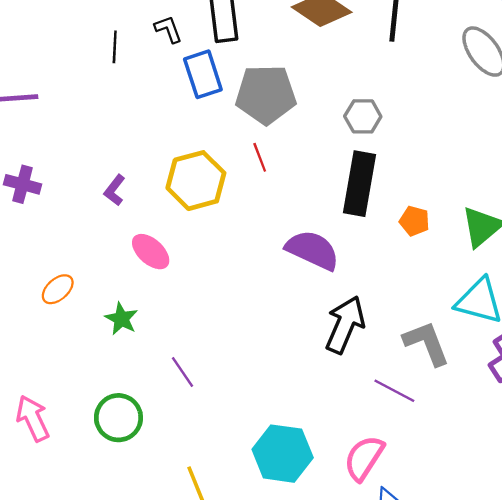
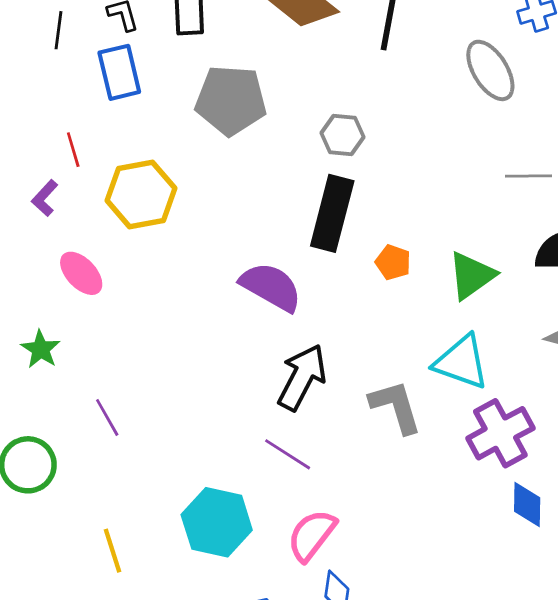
blue rectangle: (203, 74) -> (119, 72), moved
red line: (260, 157) -> (73, 150), moved
purple line: (394, 391) -> (288, 454), moved

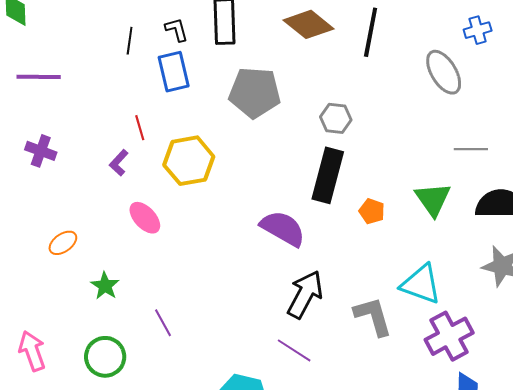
green triangle: (472, 275) -> (433, 199), moved, turned -30
green star: (41, 349) -> (105, 286), moved

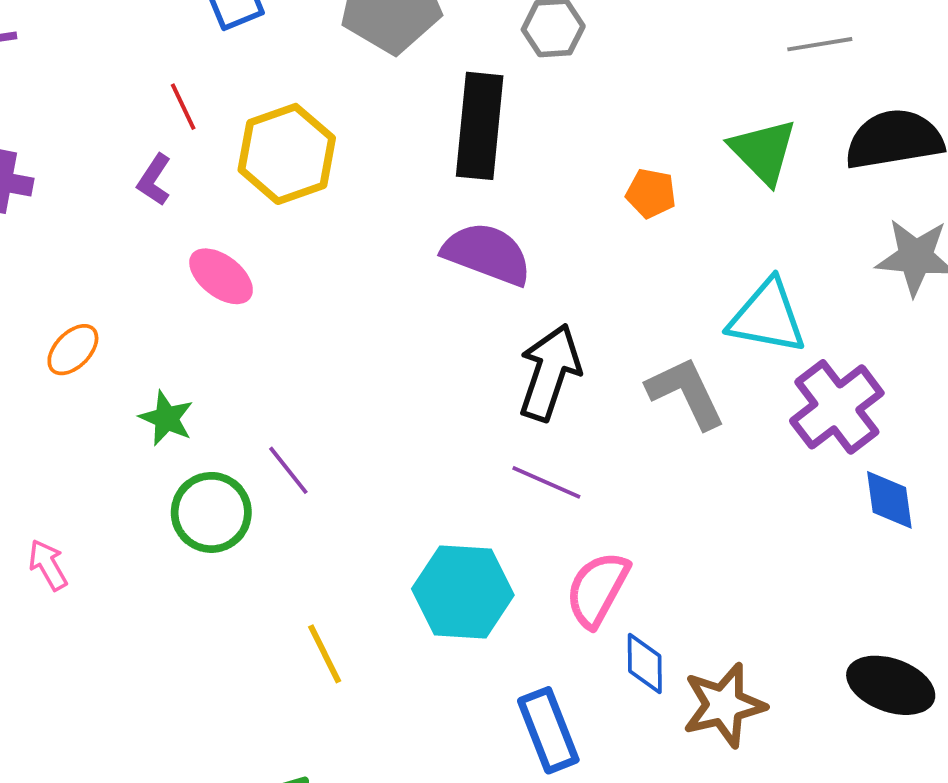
black rectangle: (328, 175) -> (480, 126), moved
pink arrow: (32, 351) -> (48, 565), size x0.7
green circle: (105, 357) -> (211, 512), moved

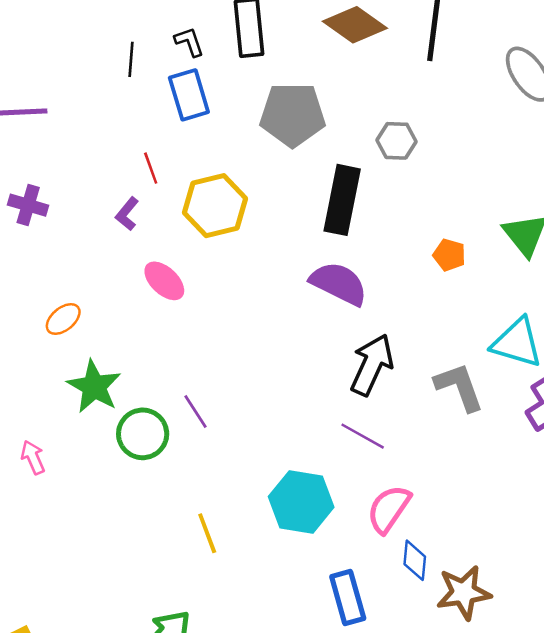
green star: (166, 418) -> (94, 386), moved, size x1.5

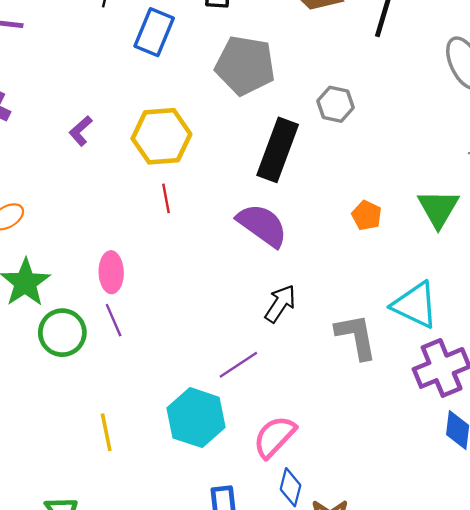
blue rectangle: (189, 95) -> (154, 32), turned 30
red line: (151, 168) -> (166, 198), moved
pink ellipse: (164, 281) -> (111, 272), moved, turned 36
black arrow: (372, 365) -> (280, 304), size x0.7
purple line: (363, 436) -> (238, 365), moved, turned -72

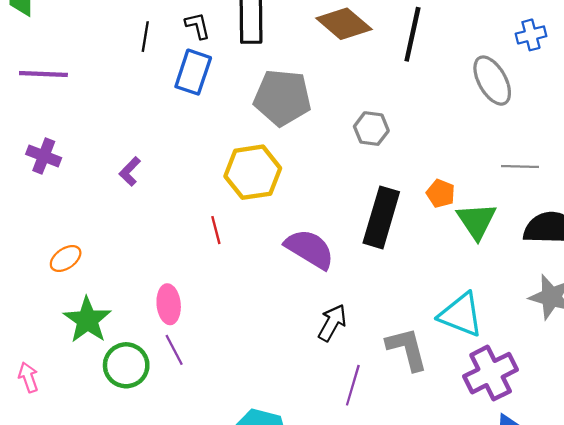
yellow hexagon: (161, 136) -> (253, 172), moved
black rectangle: (278, 150) -> (381, 217), moved
orange pentagon: (367, 215) -> (441, 193), moved
purple line: (238, 365) -> (353, 385), moved, turned -36

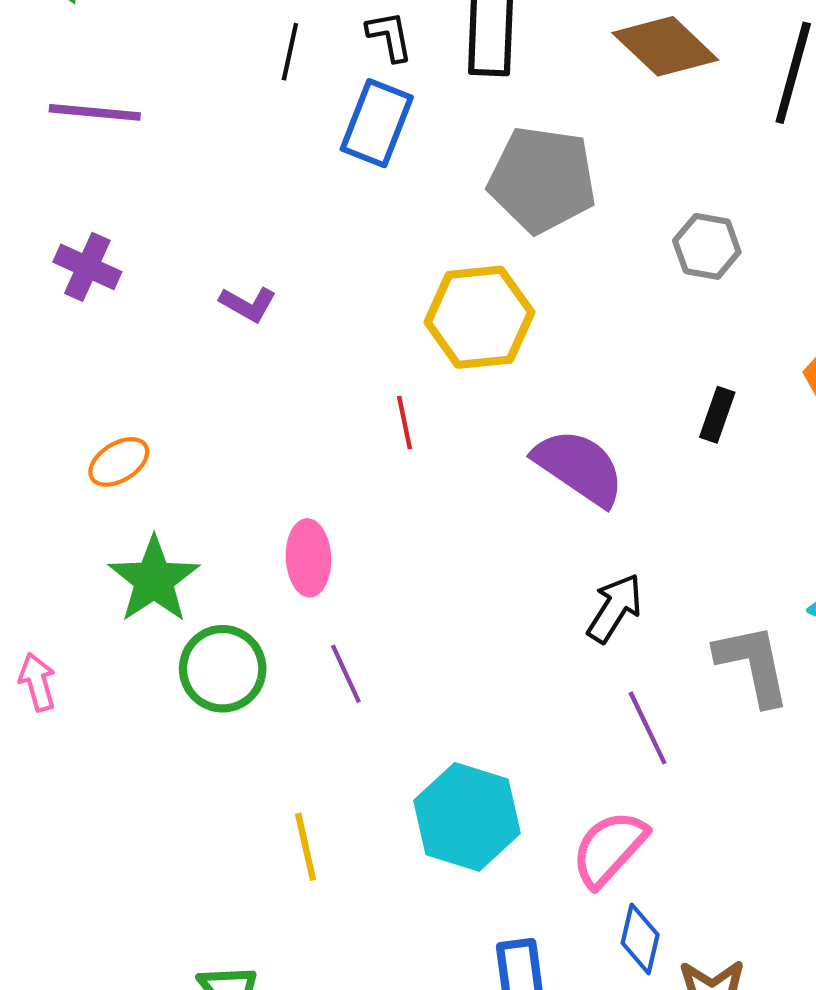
purple L-shape: (130, 171) -> (248, 304), turned -108
black rectangle: (381, 217) -> (717, 415), size x0.5
purple line: (174, 350) -> (346, 674), moved
purple line: (353, 385) -> (648, 728), turned -45

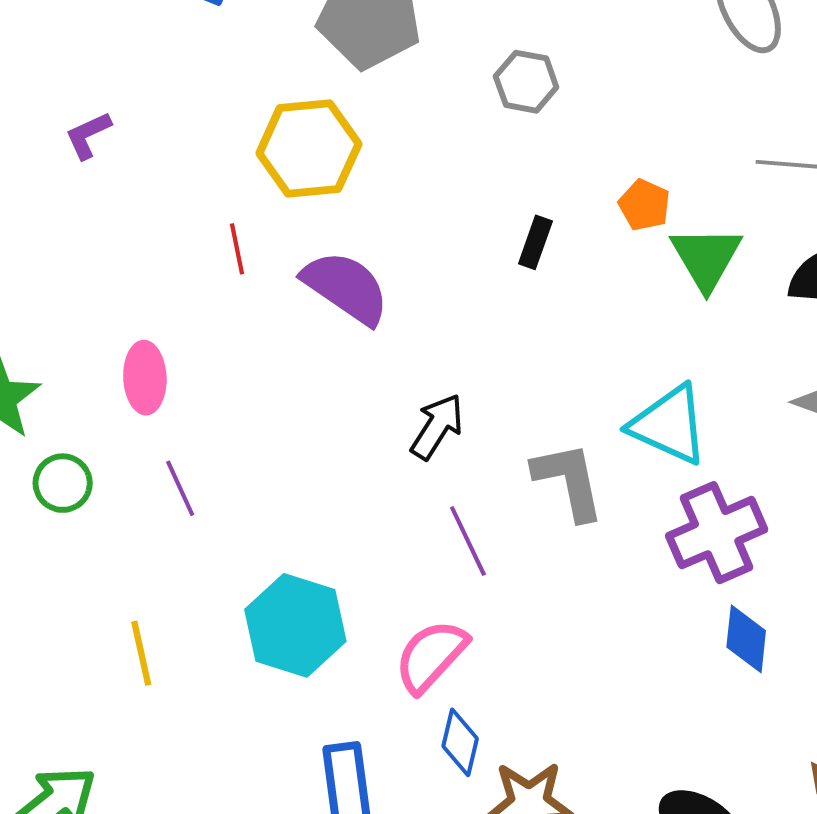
purple L-shape: (248, 304) -> (88, 135), turned 126
purple semicircle: (579, 467) -> (346, 287), moved
green circle: (223, 669) -> (63, 483), size x0.7

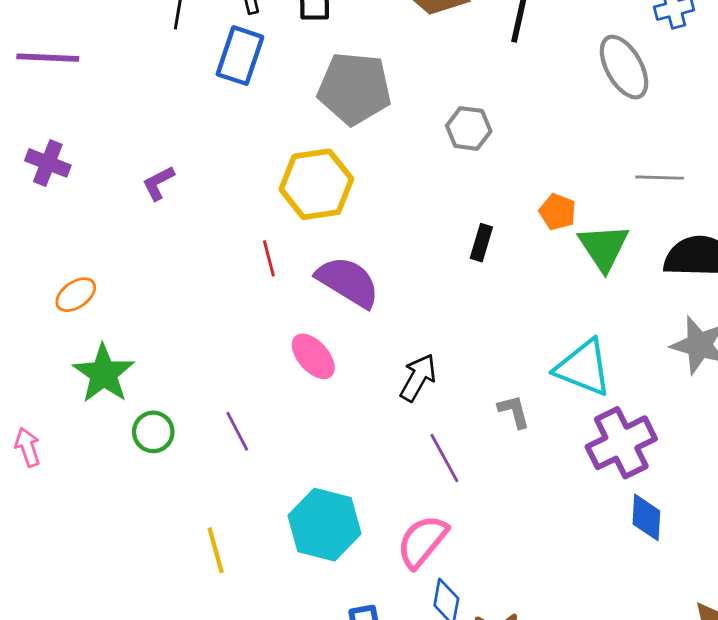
pink ellipse: (145, 378) -> (313, 356), moved, turned -36
gray L-shape: (569, 481) -> (514, 411), size x0.6

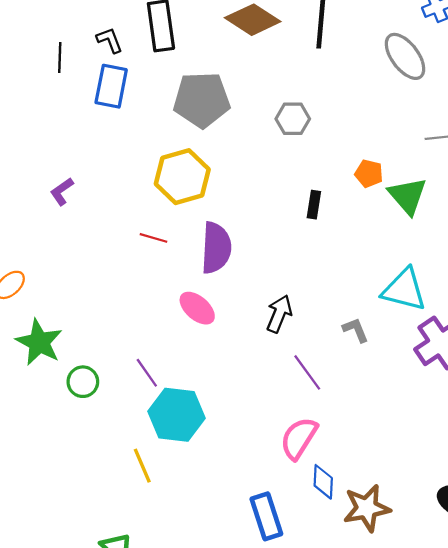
red line: (269, 258) -> (154, 238), turned -52
purple semicircle: (348, 282) -> (216, 248), turned 69
cyan hexagon: (324, 525) -> (177, 415), moved

